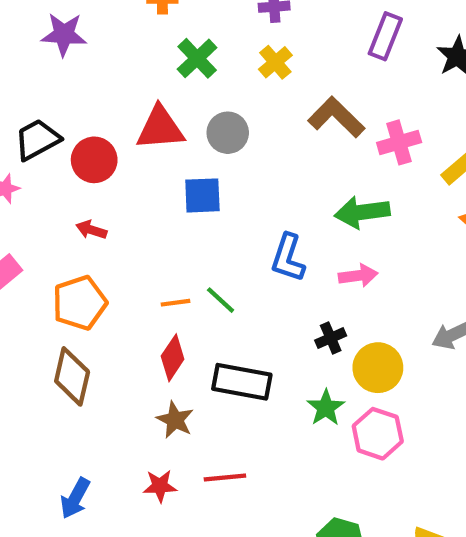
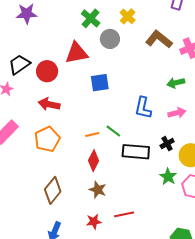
gray circle: (228, 133) -> (110, 39), moved
green arrow: (362, 212) -> (176, 83), size x0.7
red arrow: (91, 230) -> (49, 104), size x1.5
brown diamond: (72, 376) -> (53, 190), moved, turned 32
black rectangle: (242, 382) -> (136, 152), moved

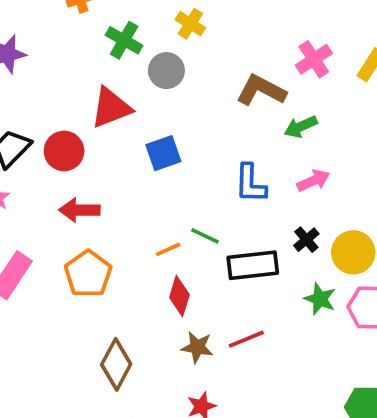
brown L-shape: (159, 39) -> (261, 90), moved
red line: (124, 214) -> (246, 339), moved

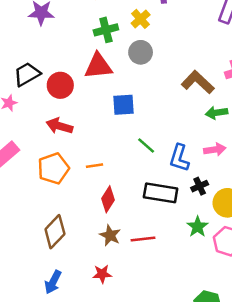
yellow cross: (190, 24) -> (141, 19), moved
green cross: (124, 40) -> (106, 30), moved, turned 30
blue L-shape: (250, 184) -> (179, 158), moved
green line: (205, 236) -> (146, 146), moved
orange line: (168, 249) -> (94, 166), moved

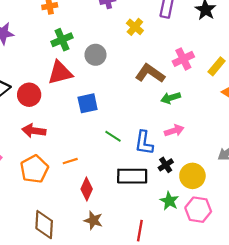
yellow cross: (141, 19) -> (135, 27), moved
brown diamond: (55, 232) -> (44, 225), turned -32
red line: (143, 239) -> (140, 231), moved, turned -65

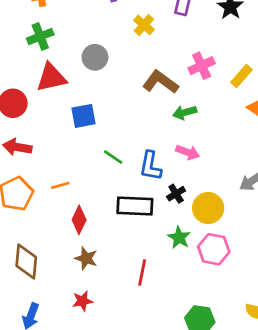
green cross: (62, 40) -> (40, 36), moved
pink arrow: (174, 131) -> (188, 152), turned 36

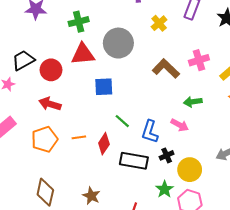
gray circle: (95, 57) -> (118, 43), size x1.5
green arrow: (185, 112) -> (193, 102), moved
red diamond: (79, 220) -> (104, 144), moved

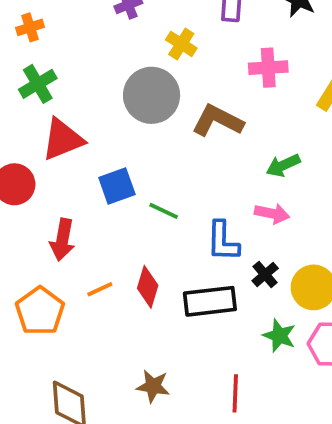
gray circle: (118, 43) -> (152, 95), moved
pink cross: (199, 60) -> (268, 68), moved, turned 30
red arrow: (50, 104) -> (62, 240), moved, turned -80
green line: (122, 121) -> (164, 211), moved

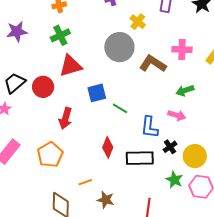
pink cross: (268, 68) -> (182, 50), moved
orange line: (100, 289) -> (85, 182), moved

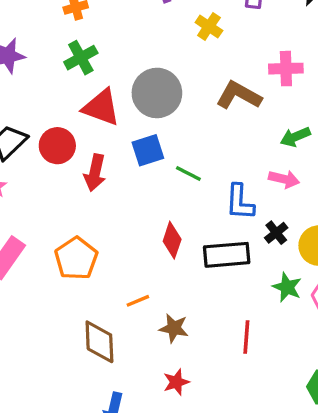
gray circle: (119, 47) -> (157, 93), moved
red triangle: (71, 66) -> (101, 107), turned 40
red arrow: (65, 118) -> (95, 173), moved

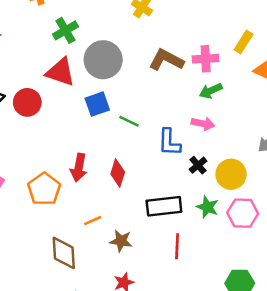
green cross: (81, 58) -> (65, 30), moved
pink cross: (286, 69) -> (206, 59), moved
red arrow: (95, 173) -> (79, 168), moved
black rectangle: (227, 255) -> (164, 206), moved

